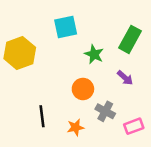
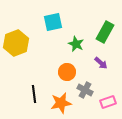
orange star: (76, 127) -> (61, 103), size x1.5

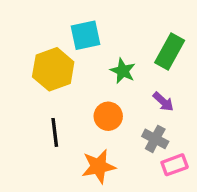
yellow hexagon: (16, 43) -> (53, 69), moved
gray cross: (85, 90) -> (155, 139), moved
black line: (34, 94) -> (55, 132), moved

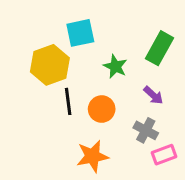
black line: (55, 132) -> (68, 101), moved

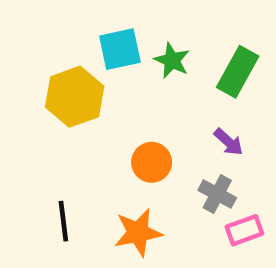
green star: (115, 66) -> (172, 60), moved
black line: (68, 101) -> (63, 221), moved

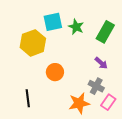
orange circle: (152, 162) -> (55, 72), moved
pink rectangle: (244, 230) -> (108, 102), turned -35
orange star: (138, 232) -> (79, 103), moved

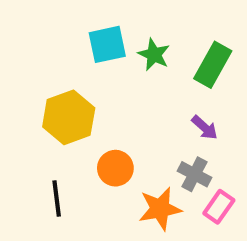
yellow hexagon: (33, 43) -> (69, 117), moved
orange circle: (55, 72) -> (115, 168), moved

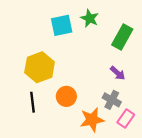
green star: (154, 55) -> (90, 18), moved
black line: (57, 199) -> (33, 102), moved

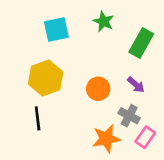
cyan square: (62, 25) -> (56, 30), moved
orange circle: (66, 96) -> (98, 89), moved

